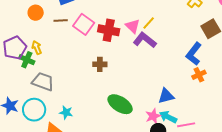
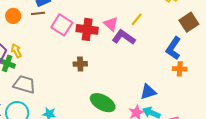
brown line: (61, 21) -> (38, 13), moved
yellow line: (149, 23) -> (137, 19), moved
orange cross: (199, 75) -> (180, 69), turned 32

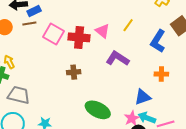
purple L-shape: (124, 37) -> (117, 59), moved
blue L-shape: (173, 48) -> (158, 41), moved
orange cross: (180, 69) -> (161, 74), moved

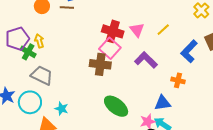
pink square: (54, 34) -> (110, 48), moved
brown cross: (74, 72) -> (100, 64), size x1.5
orange cross: (161, 74) -> (178, 80), moved

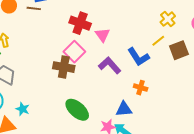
yellow line: (163, 30) -> (158, 41), moved
red cross: (113, 31) -> (80, 23), moved
blue L-shape: (189, 51) -> (138, 57), moved, turned -80

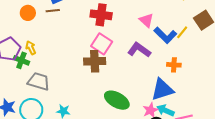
pink triangle: (102, 35) -> (146, 20), moved
yellow line: (158, 41) -> (182, 32), moved
blue triangle: (124, 109) -> (162, 90), size x1.4

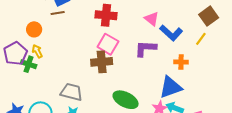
orange circle: (28, 13) -> (34, 29), moved
yellow line: (182, 32) -> (201, 39), moved
purple L-shape: (139, 50) -> (146, 48), turned -30
gray trapezoid: (39, 81) -> (71, 92), moved

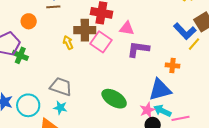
pink triangle: (152, 19) -> (127, 28), moved, turned -35
blue L-shape: (171, 33) -> (185, 31), moved
yellow arrow: (37, 51) -> (68, 43), moved
brown cross: (102, 62) -> (85, 30), moved

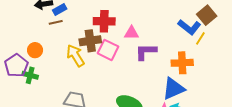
orange circle: (29, 21) -> (35, 50), moved
yellow arrow: (68, 43) -> (75, 55), size x1.6
orange cross: (172, 66) -> (182, 63), size x1.5

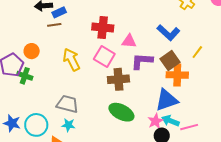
brown square: (207, 15) -> (170, 61), moved
blue L-shape: (189, 27) -> (168, 33), moved
brown cross: (90, 41) -> (118, 79), moved

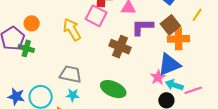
pink square: (104, 56) -> (96, 16), moved
brown cross: (118, 79) -> (120, 47), turned 30
green ellipse: (121, 112) -> (113, 89), moved
pink star: (155, 121) -> (158, 77), moved

